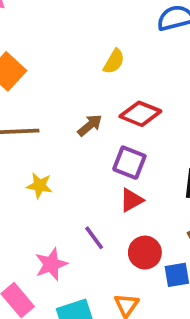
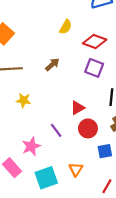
red diamond: (140, 114) -> (95, 42), moved
purple square: (129, 163) -> (94, 68), moved
red circle: (145, 253) -> (88, 128), moved

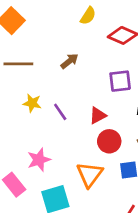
purple square: (94, 68) -> (120, 81), moved, turned -30
purple line: (56, 130) -> (60, 112), moved
orange triangle: (76, 169) -> (90, 174), moved, size x1.5

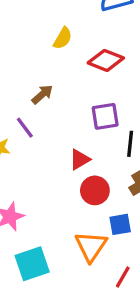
purple line: (60, 112) -> (25, 128), moved
orange triangle: (90, 174) -> (91, 246), moved

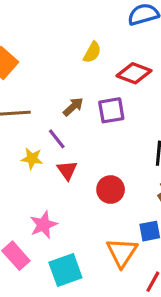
purple square: (105, 116) -> (111, 110), moved
red triangle: (80, 159) -> (67, 170), moved, turned -35
red circle: (95, 190) -> (111, 190), moved

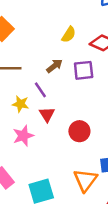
yellow semicircle: (92, 52) -> (69, 35), moved
pink star: (43, 225) -> (23, 136), moved

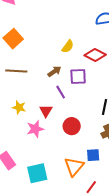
purple line: (40, 90) -> (61, 92), moved
yellow star: (20, 104) -> (19, 107), moved
pink star: (23, 136) -> (35, 129), moved

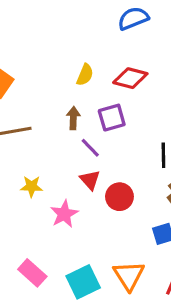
brown arrow: (54, 71) -> (73, 118), turned -40
red triangle: (46, 111) -> (90, 180), moved
orange triangle: (74, 167) -> (129, 276), moved

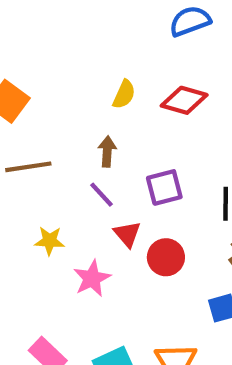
purple square: (112, 118) -> (164, 187), moved
purple line: (90, 148) -> (102, 195), moved

